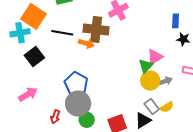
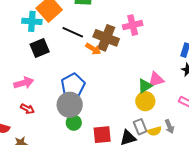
gray arrow: (165, 81) -> (169, 127), moved, turned 72
red arrow: (55, 117) -> (27, 109), moved, turned -96

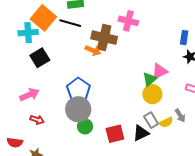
pink cross: (133, 25) -> (128, 21), turned 36
black line: (73, 32) -> (70, 23), moved

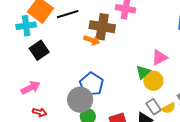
black line: (70, 23) -> (68, 14), turned -30
green triangle: (150, 79) -> (143, 72), moved
blue pentagon: (78, 89) -> (92, 84), moved

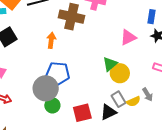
orange arrow: (92, 40) -> (51, 40), moved, turned -105
pink triangle: (160, 57) -> (128, 37), moved
blue pentagon: (92, 84) -> (58, 73), turned -30

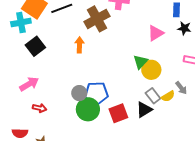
brown cross: (72, 17) -> (97, 19), turned -35
blue pentagon: (58, 73) -> (96, 93), moved
gray circle: (46, 88) -> (79, 93), size x0.6
green circle: (52, 105) -> (88, 109), size x1.5

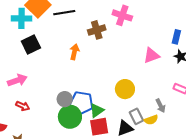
brown cross: (97, 19) -> (97, 30), size x0.7
green triangle: (140, 62) -> (97, 110), moved
yellow circle: (151, 70) -> (125, 89), moved
gray arrow: (181, 88) -> (161, 106), moved

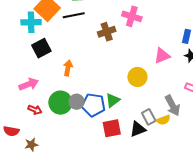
orange arrow: (74, 52) -> (68, 68), moved
yellow circle: (125, 89) -> (137, 77), moved
gray arrow: (161, 106) -> (173, 106), size x1.5
green triangle: (97, 110) -> (113, 100), moved
green circle: (70, 117) -> (60, 103), moved

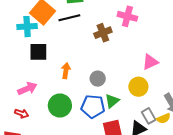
black square: (41, 48) -> (38, 52), turned 30
pink triangle: (162, 56) -> (150, 62), moved
yellow circle: (137, 77) -> (138, 87), moved
gray circle: (77, 102) -> (98, 79), moved
red arrow: (35, 110) -> (22, 113), moved

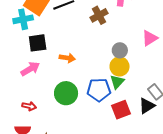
orange arrow: (66, 71) -> (67, 58), turned 98
gray circle: (98, 79) -> (120, 50), moved
yellow circle: (138, 87) -> (120, 66), moved
pink arrow: (27, 89) -> (30, 69), moved

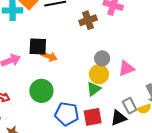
pink triangle: (150, 38) -> (126, 68), moved
black square: (38, 43) -> (38, 46), moved
blue pentagon: (99, 90) -> (67, 114), moved

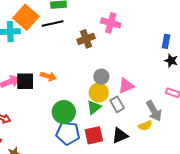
black square: (38, 46) -> (25, 81), moved
green circle: (41, 91) -> (64, 112), moved
gray rectangle: (130, 106) -> (117, 104), moved

